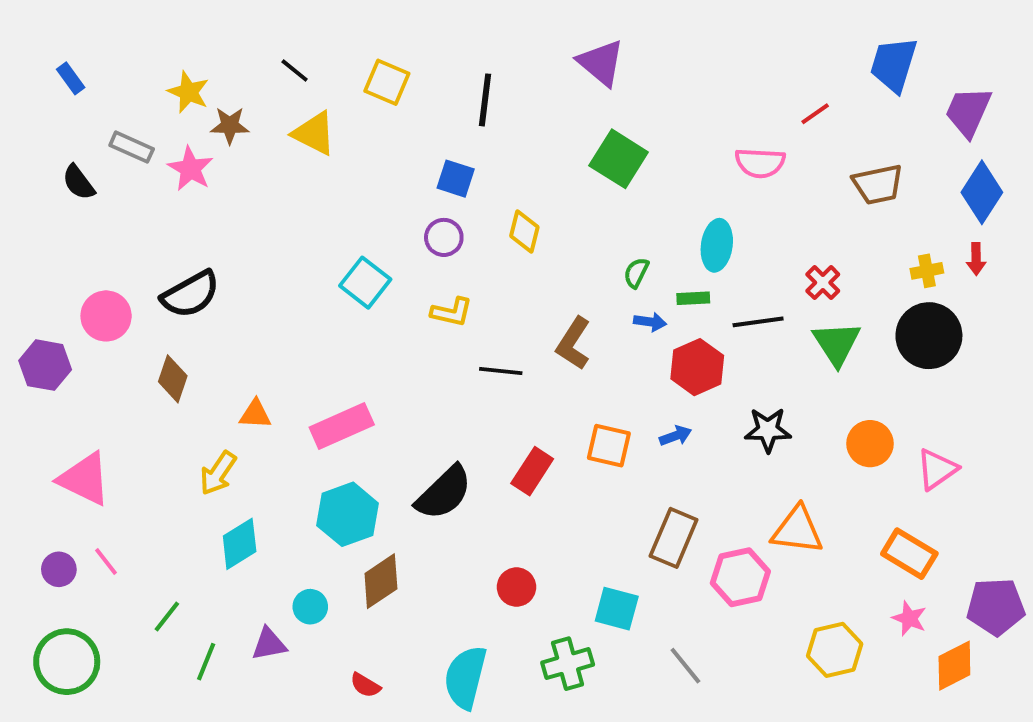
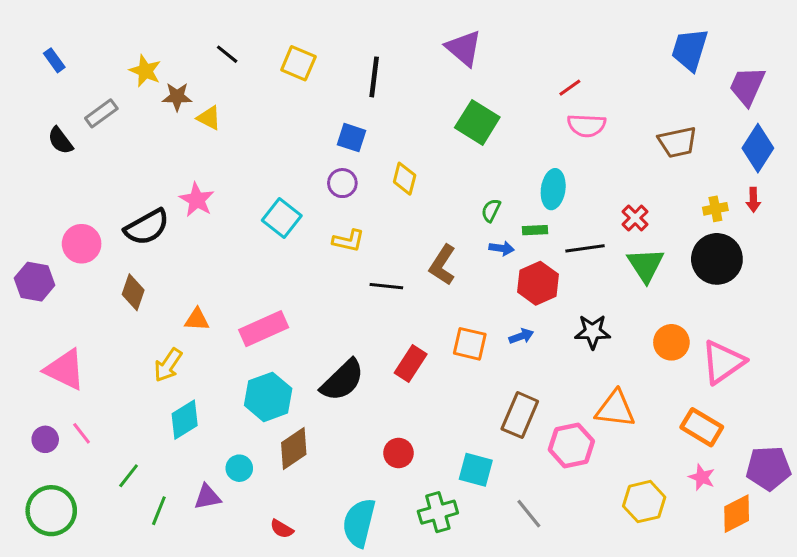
red line: (815, 114) -> (570, 88), moved
yellow triangle: (314, 133) -> (209, 118), moved, size x0.7
gray rectangle: (132, 147) -> (101, 113), turned -60
pink star: (190, 169) -> (197, 200), moved
pink triangle: (937, 469) -> (723, 362), size x1.4

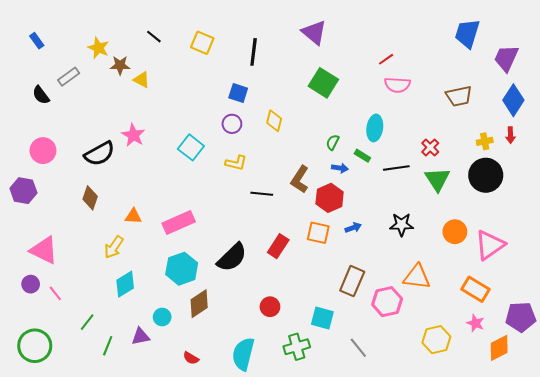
green rectangle: (535, 230) -> (362, 156), turned 35
pink circle: (82, 244) -> (43, 151), moved
red hexagon: (538, 283) -> (330, 198), moved
purple circle: (45, 439) -> (31, 284), moved

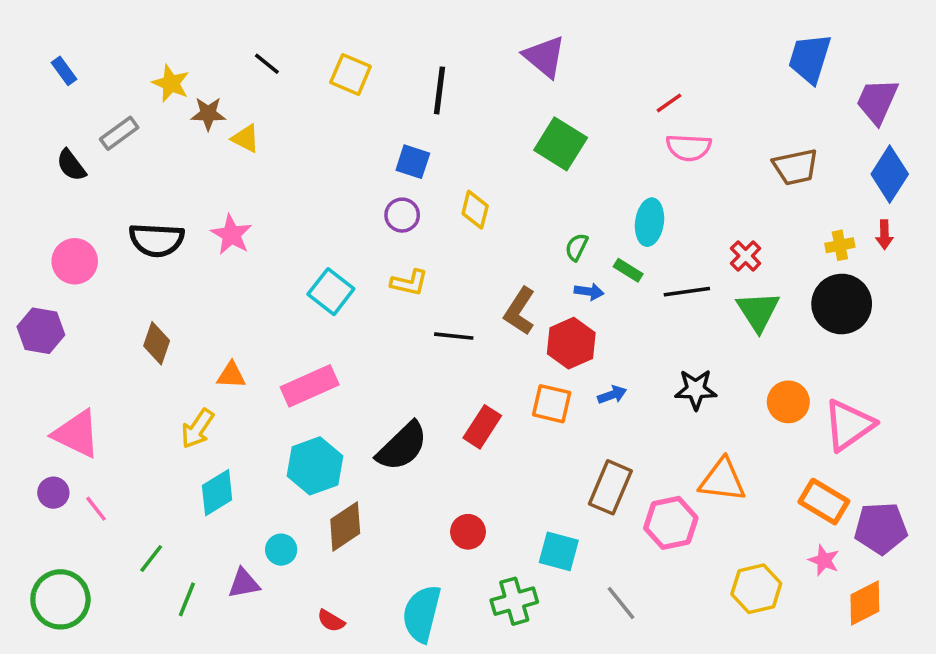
cyan square: (191, 147) -> (331, 292), moved
black semicircle: (99, 154) -> (157, 240), moved, turned 32
purple pentagon: (521, 317) -> (881, 528), moved

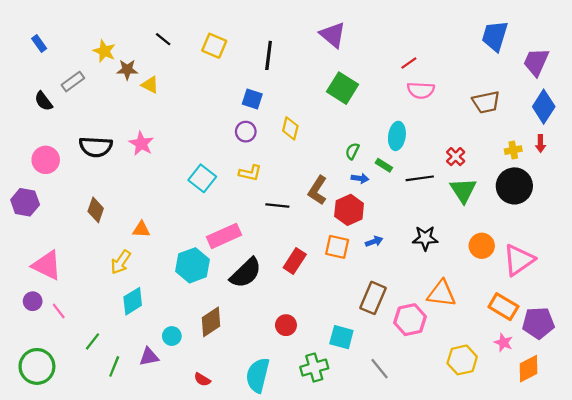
pink rectangle: (310, 386) -> (224, 236), moved
cyan hexagon: (315, 466) -> (192, 265), moved

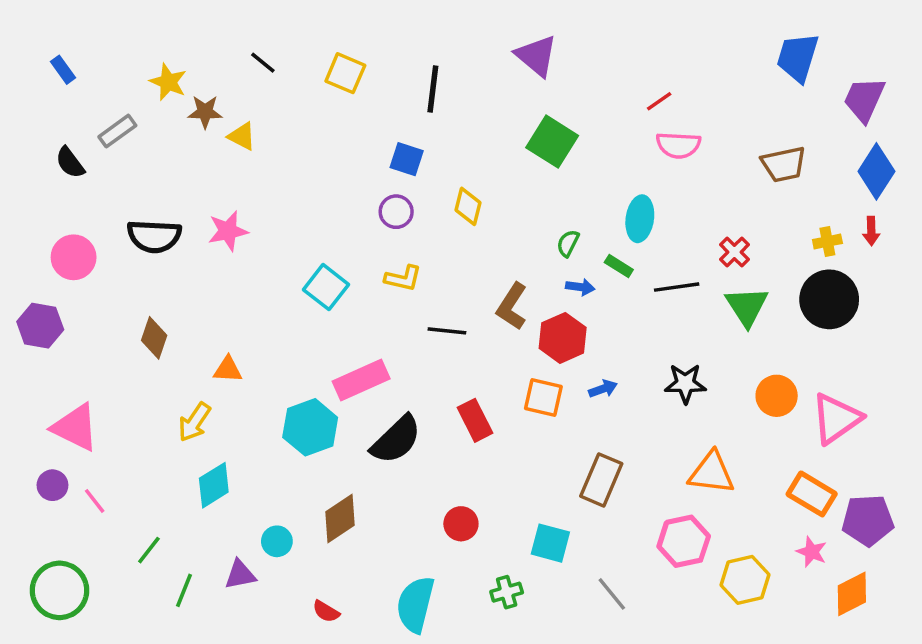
pink star: (141, 144) -> (228, 231), turned 30
red rectangle: (295, 261) -> (475, 420), turned -60
pink hexagon: (410, 320) -> (684, 541), moved
green cross: (314, 368) -> (507, 592), size x0.7

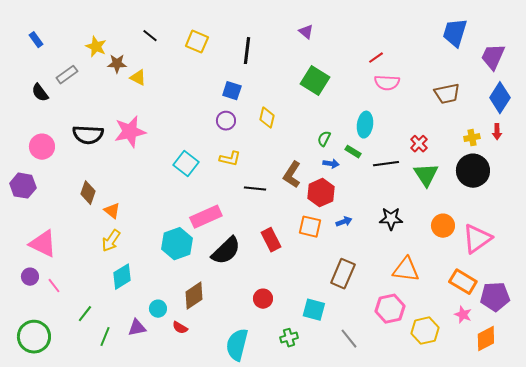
purple triangle: (536, 56) -> (306, 32), size x0.6
pink star: (228, 231) -> (130, 132), size x1.4
orange triangle: (228, 369) -> (112, 211), moved, turned 36
red semicircle: (326, 611) -> (180, 328), moved

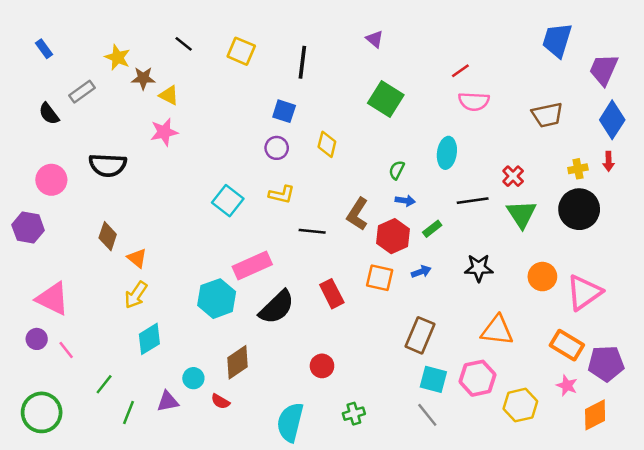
pink star: (130, 132) -> (164, 132), moved, size x0.7
green rectangle: (353, 152) -> (432, 229), moved, turned -70
cyan square: (314, 310) -> (433, 379), moved

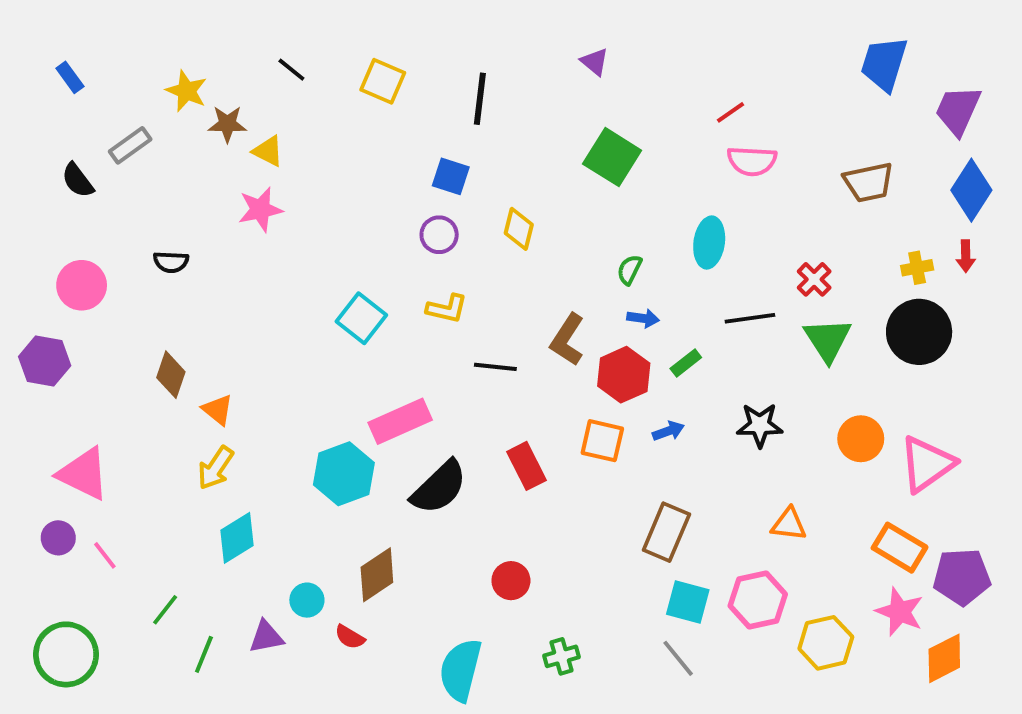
black semicircle: (108, 165) -> (171, 262), size x0.6
orange triangle: (497, 330) -> (789, 524), size x0.7
pink star: (567, 386) -> (900, 612), size x1.4

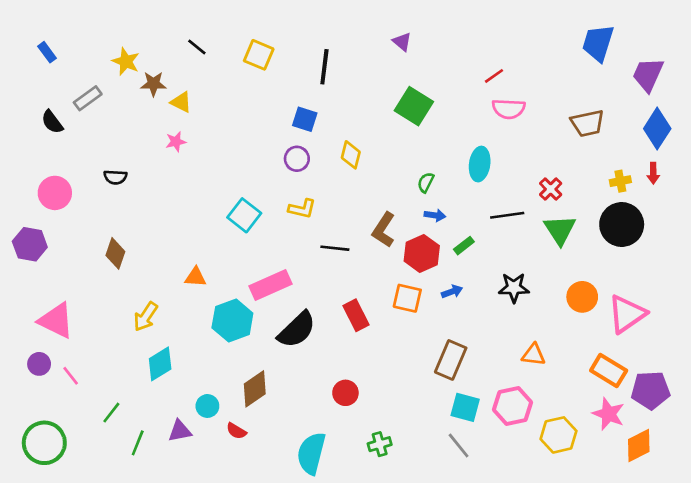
pink star: (260, 209) -> (176, 142), size x0.7
orange triangle: (218, 410) -> (196, 277), moved, turned -35

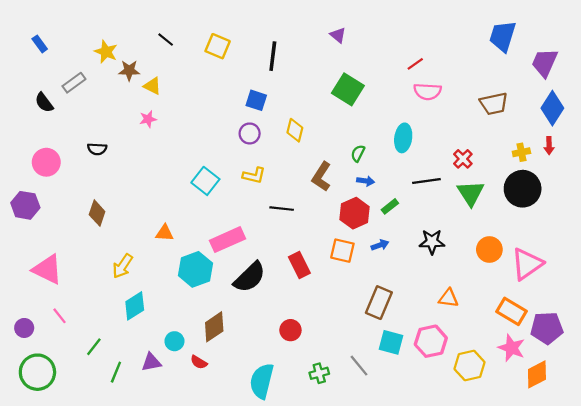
brown L-shape: (384, 230) -> (321, 177), moved
purple circle: (39, 364) -> (24, 328), moved
gray line: (459, 445) -> (359, 366), moved

